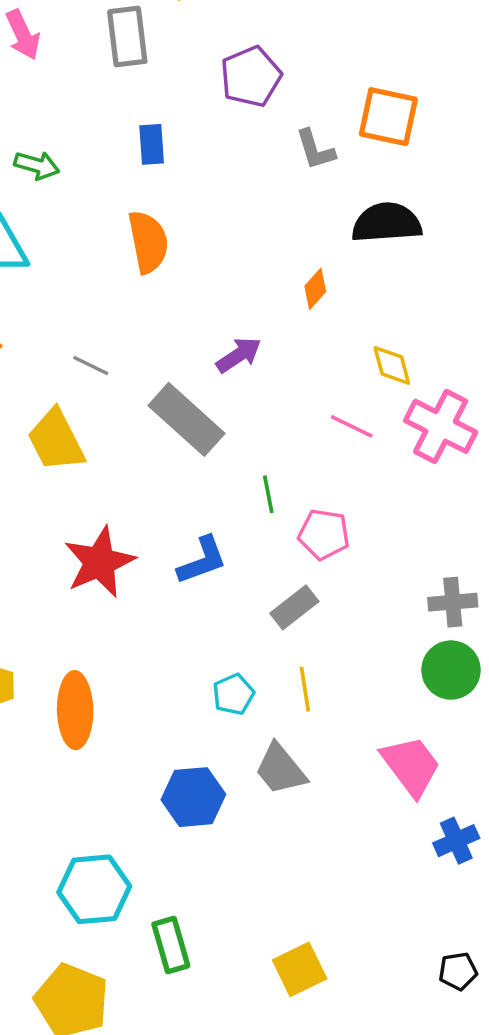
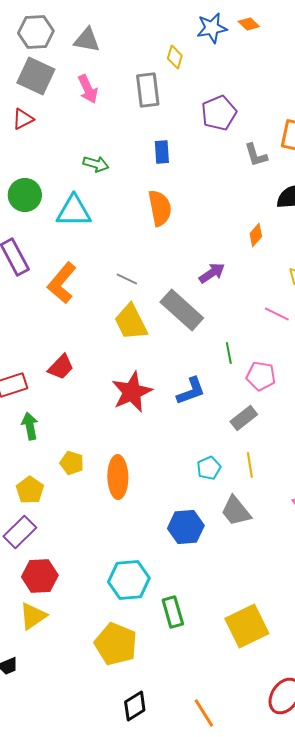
yellow trapezoid: (56, 440) -> (131, 322), moved
yellow square: (300, 969) -> (247, 626), size x1.4

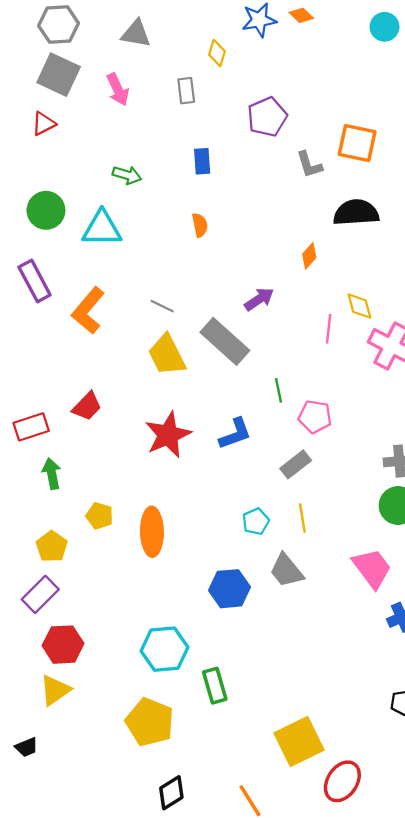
gray triangle: (87, 40) -> (136, 34), moved
gray rectangle: (148, 90) -> (186, 91), size x0.7
orange semicircle: (160, 208) -> (200, 225), size x0.6
pink line: (277, 314) -> (329, 329), moved, turned 70
yellow square: (247, 626) -> (299, 741), moved

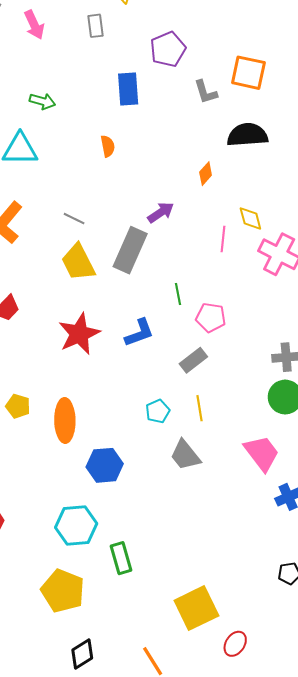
blue rectangle: (202, 161) -> (128, 89), moved, size x1.4
gray rectangle: (225, 341) -> (130, 250), turned 72
blue hexagon: (229, 589) -> (105, 465), moved
red ellipse: (342, 781) -> (235, 644), size x0.7

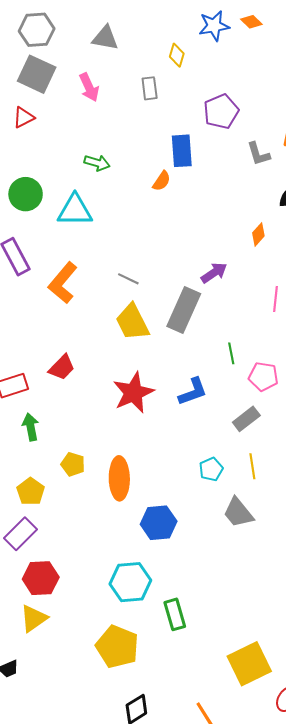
orange semicircle: (108, 146) -> (162, 181), moved, turned 45

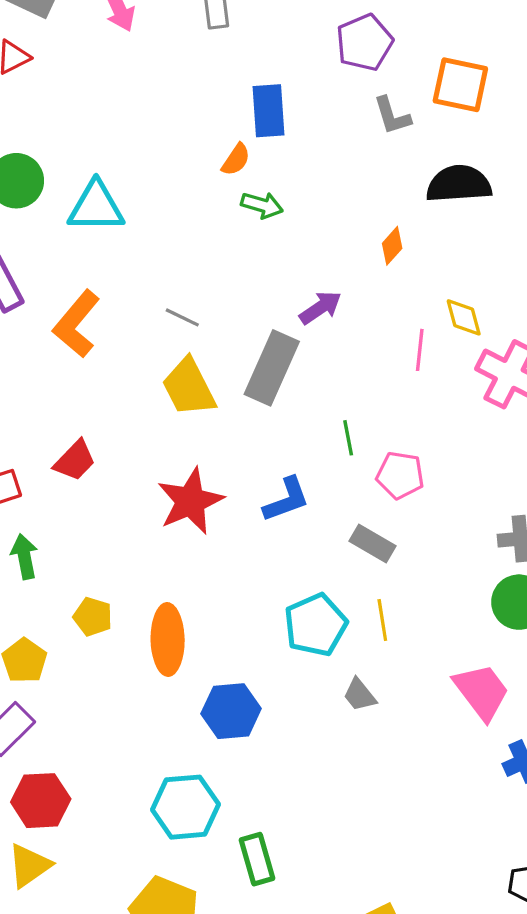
purple pentagon: (221, 111) -> (364, 42), moved
green arrow: (97, 163) -> (262, 205), moved
gray rectangle: (246, 419) -> (373, 544), turned 68
cyan pentagon: (211, 469) -> (316, 625), size x1.6
gray trapezoid: (238, 513) -> (360, 695), size x0.7

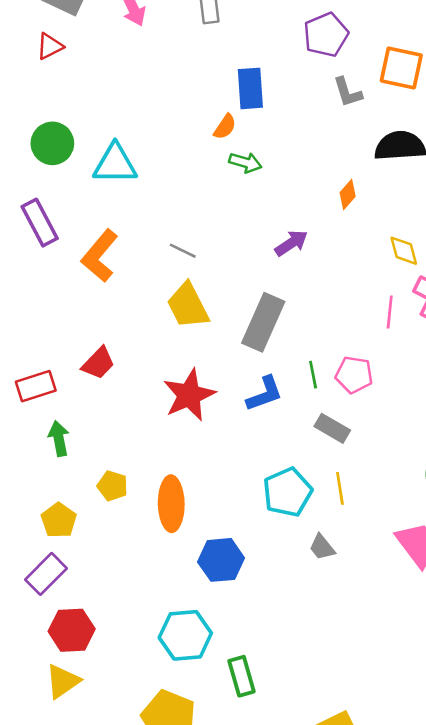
pink line: (420, 350) -> (390, 312), moved
gray rectangle: (272, 368) -> (263, 322), moved
green line: (348, 438) -> (313, 375), moved

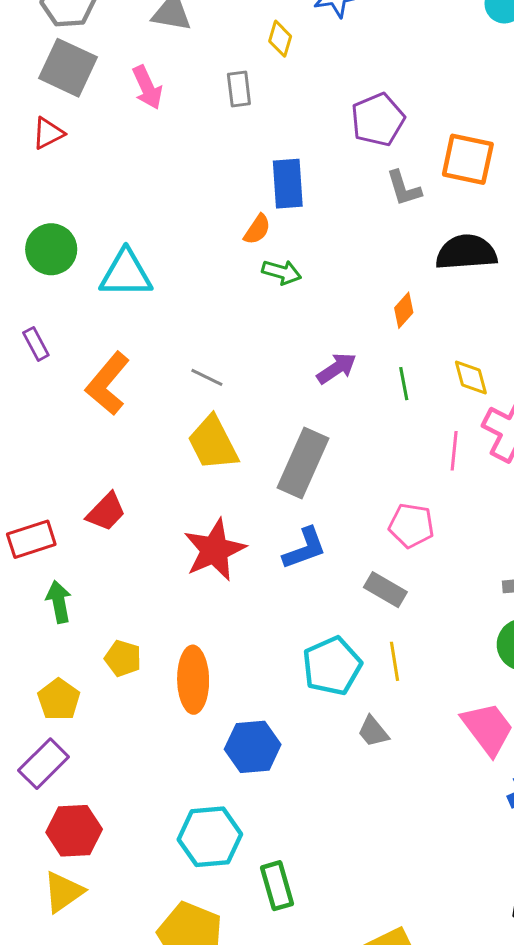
purple rectangle: (40, 223) -> (36, 344), size x0.6
green line: (313, 375) -> (404, 384), moved

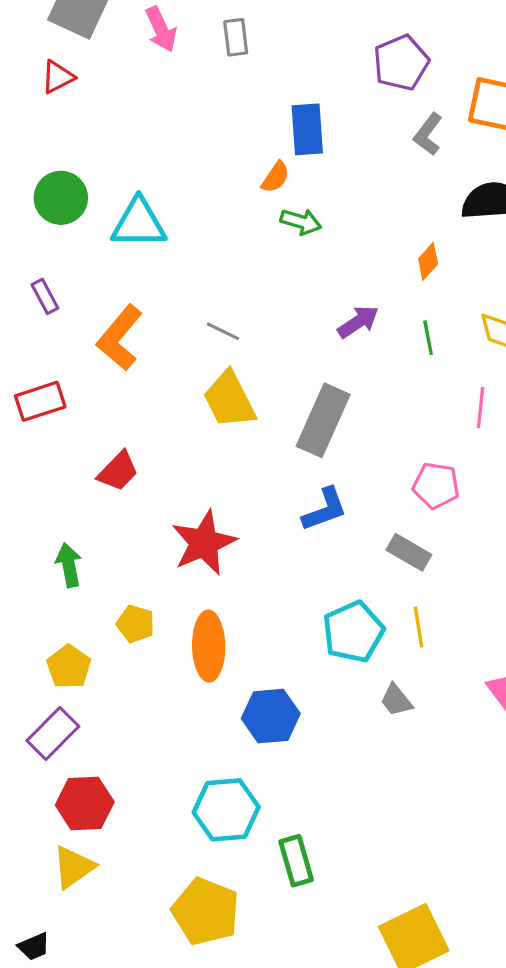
gray rectangle: (239, 89) -> (236, 37), moved
gray L-shape: (404, 188) -> (428, 134), turned 54
red rectangle: (31, 539) -> (40, 401), moved
red star: (214, 550) -> (204, 543), moved

